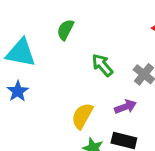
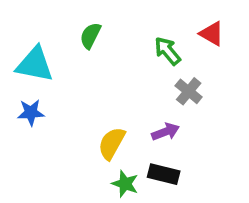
green arrow: (102, 65) -> (167, 51), moved
blue star: (18, 91) -> (31, 113), turned 30

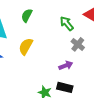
yellow semicircle: (112, 143) -> (26, 46), moved

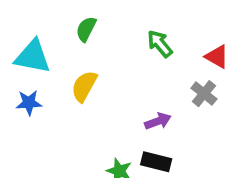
red triangle: (90, 14) -> (217, 57), moved
gray cross: (78, 44) -> (204, 94), moved

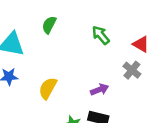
yellow semicircle: (84, 86) -> (48, 88), moved

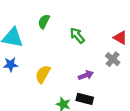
green arrow: (101, 35) -> (77, 35), moved

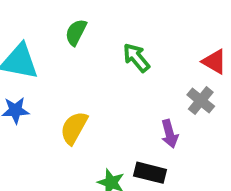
purple arrow: (86, 75) -> (170, 134), moved, turned 96

